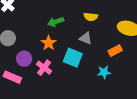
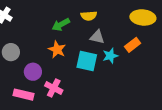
yellow semicircle: (91, 17) -> (89, 16), moved
pink cross: (44, 68) -> (54, 88), moved
cyan star: (104, 72) -> (110, 56), moved

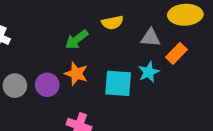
gray triangle: (97, 37) -> (151, 38), moved
purple circle: (33, 72) -> (47, 85), moved

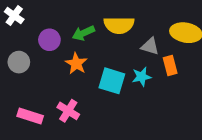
yellow semicircle: (112, 23) -> (119, 25), size x1.5
orange rectangle: (176, 53) -> (170, 66), turned -72
purple circle: (47, 85) -> (49, 40), moved

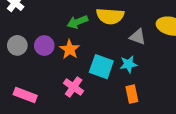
purple circle: (49, 40) -> (44, 46), moved
orange rectangle: (170, 66) -> (132, 94), moved
pink cross: (68, 111) -> (74, 87), moved

